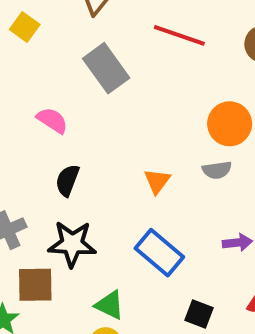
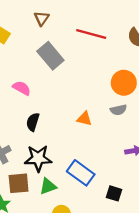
orange triangle: (157, 181) -> (84, 119), turned -49
blue rectangle: (159, 253) -> (81, 173), moved
green triangle: (110, 305) -> (48, 186), moved, turned -42

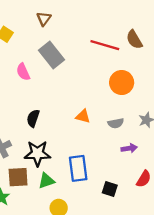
red line: (91, 34) -> (105, 45), moved
pink semicircle: (22, 88) -> (23, 72), moved, turned -144
gray semicircle: (118, 110) -> (116, 123), moved
blue rectangle: (81, 173) -> (78, 168), turned 45

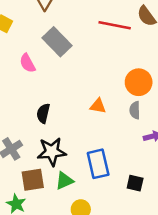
orange circle: (122, 83) -> (139, 82), moved
gray semicircle: (116, 123) -> (135, 110), turned 105

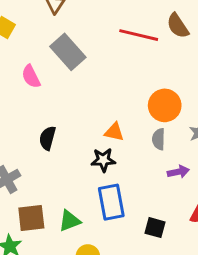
black star: (52, 152) -> (103, 160), moved, size x0.7

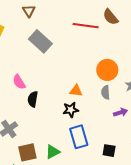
pink semicircle: (31, 76) -> (19, 82), moved

